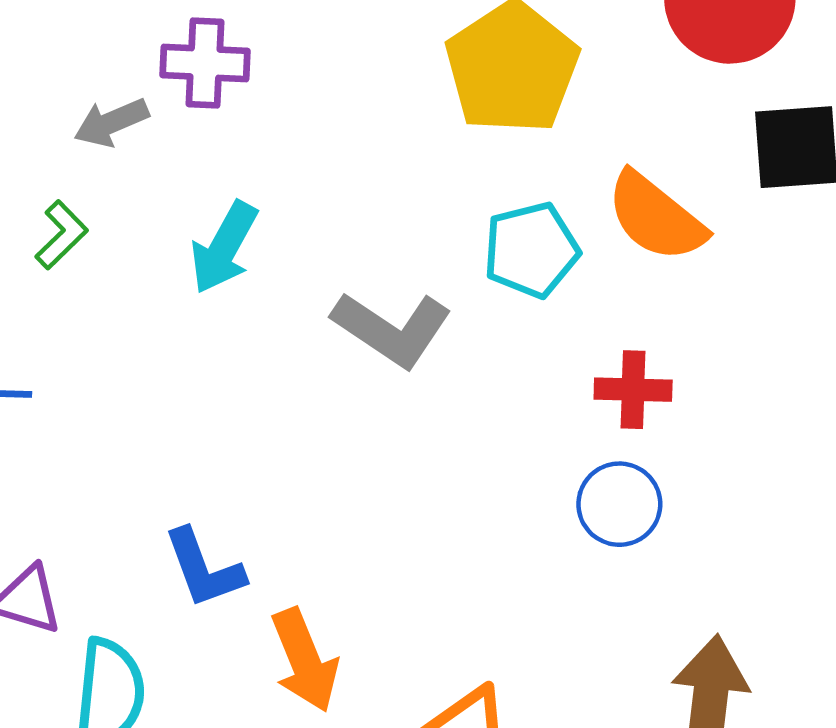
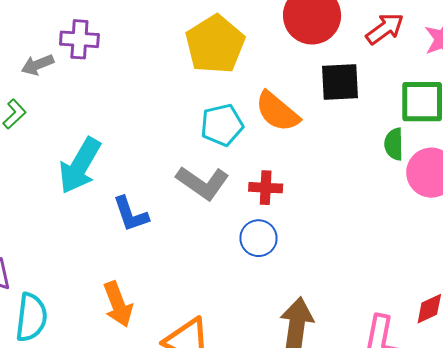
cyan arrow: (224, 247) -> (80, 166), moved, size x1.4
gray L-shape: (392, 329) -> (203, 183), moved
blue L-shape: (204, 569) -> (131, 214), moved

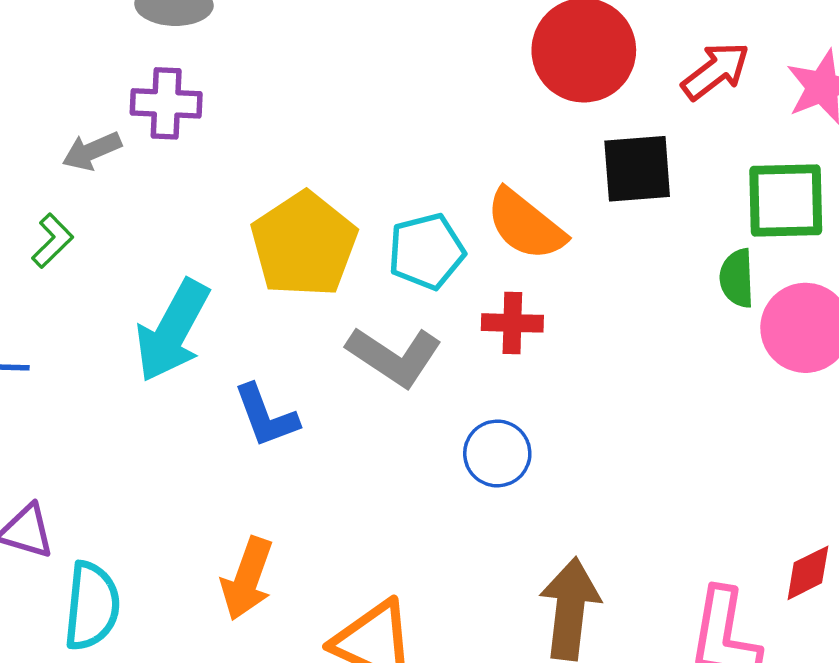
yellow pentagon: (215, 44) -> (304, 244), moved
red cross: (266, 188) -> (512, 323), moved
orange arrow: (118, 304) -> (247, 579), turned 42

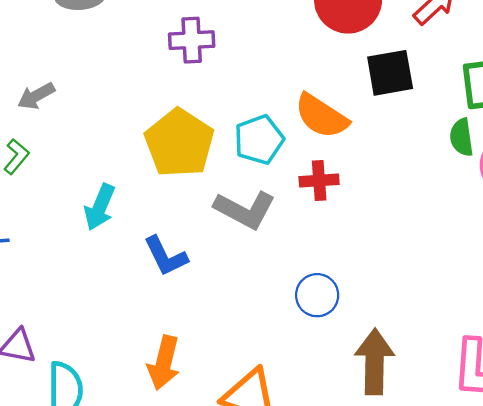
purple cross: (166, 103) -> (192, 40), moved
cyan arrow: (173, 331) -> (100, 207), size x0.7
blue circle: (497, 453) -> (317, 295), moved

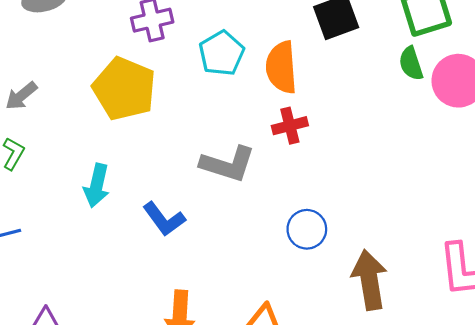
orange semicircle: (321, 116) -> (281, 67), turned 63
cyan pentagon: (259, 140) -> (222, 53), moved
yellow pentagon: (179, 143) -> (124, 89), moved

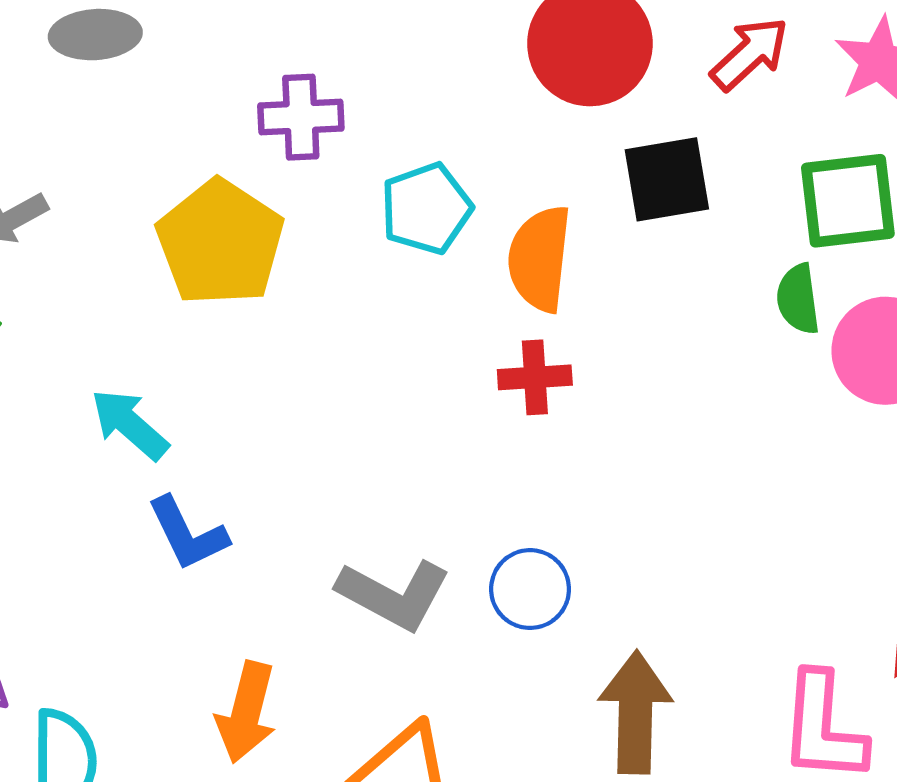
gray L-shape: (228, 164) -> (394, 595), moved
cyan arrow: (97, 186) -> (130, 424), turned 108
blue L-shape: (164, 219) -> (188, 534), moved

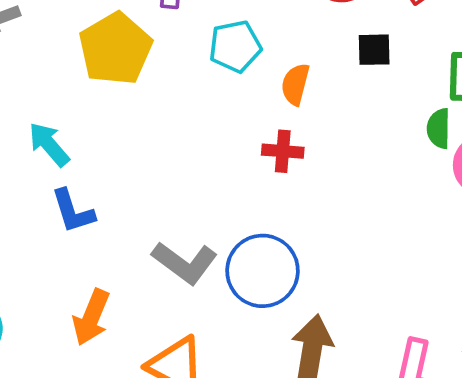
black square: (667, 179) -> (374, 50), size x0.7
orange semicircle: (540, 259) -> (295, 84), size x0.7
blue circle: (530, 589) -> (263, 271), size x1.6

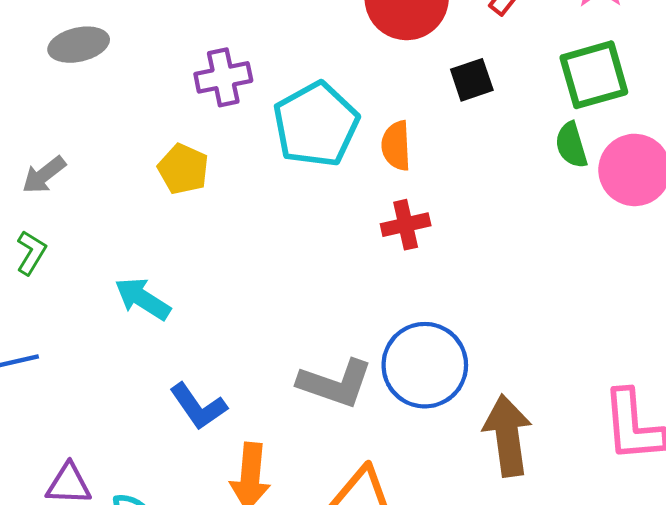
cyan pentagon: (235, 46) -> (316, 125), size x1.4
yellow pentagon: (115, 49) -> (183, 169), size x0.6
blue L-shape: (73, 211) -> (198, 406), moved

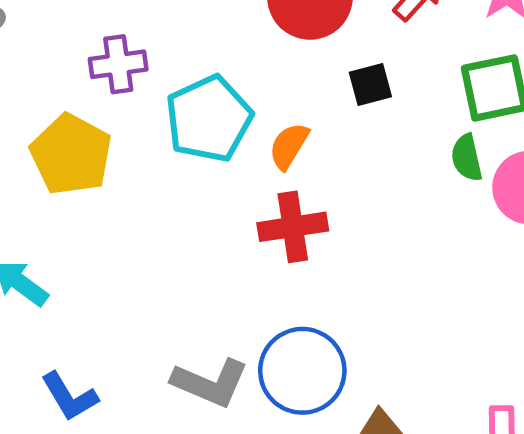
orange semicircle: (396, 146) -> (289, 146), turned 30
yellow pentagon: (183, 169) -> (71, 154), size x1.6
red cross: (406, 225) -> (293, 227), size x1.4

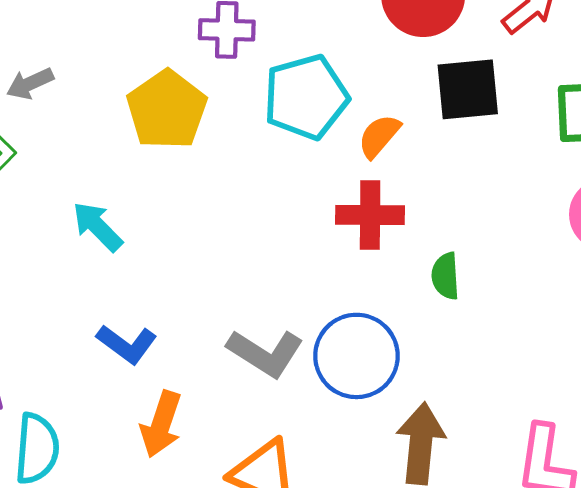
black square: (370, 84) -> (468, 89), size x1.6
green semicircle: (467, 158) -> (445, 276), moved
blue L-shape: (69, 397) -> (127, 344), turned -32

